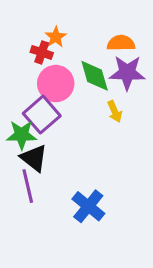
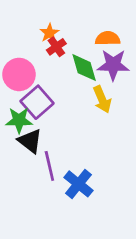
red cross: (42, 52) -> (56, 47), moved, turned 36
pink circle: (56, 84) -> (19, 74), moved
yellow arrow: (115, 111) -> (102, 99), size x1.4
purple line: (28, 186) -> (49, 166), moved

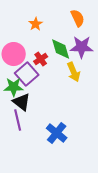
orange semicircle: (108, 38) -> (78, 18), moved, turned 66
red cross: (56, 47) -> (41, 59), moved
purple line: (49, 166) -> (18, 120), moved

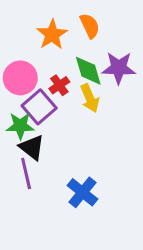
orange semicircle: (78, 18) -> (90, 26), moved
orange star: (36, 24) -> (52, 35), size x1.5
yellow arrow: (74, 72) -> (90, 98), moved

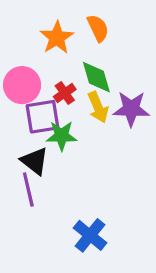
purple star: (119, 68) -> (131, 109), moved
purple square: (39, 107) -> (43, 117), turned 32
green star: (20, 126) -> (62, 136), moved
blue cross: (83, 192) -> (90, 235), moved

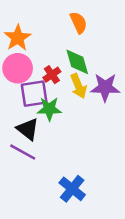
orange star: (57, 38) -> (18, 38), moved
purple line: (28, 189) -> (23, 152), turned -48

